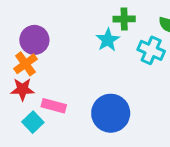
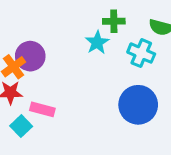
purple circle: (34, 40) -> (30, 56), moved
blue circle: (111, 113) -> (138, 105), moved

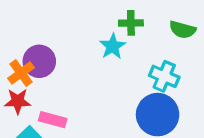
cyan cross: (141, 53) -> (164, 76), moved

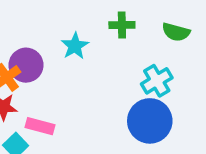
cyan star: (113, 46) -> (75, 46), moved
cyan cross: (164, 76) -> (157, 81), turned 36

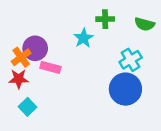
cyan star: (75, 46) -> (83, 38), moved
pink rectangle: (40, 126) -> (50, 67), moved

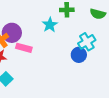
blue circle: (125, 89) -> (79, 55), moved, size x0.6

